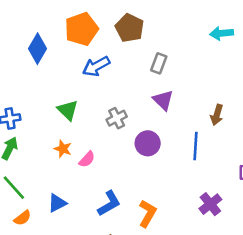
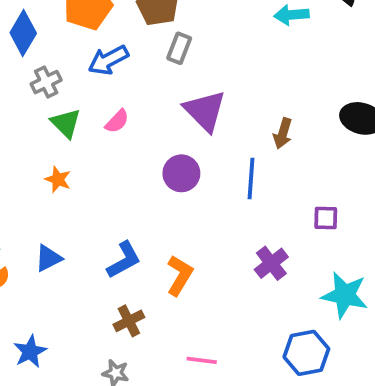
gray rectangle: (159, 63) -> (179, 48), moved
purple triangle: (163, 100) -> (205, 111), size x1.4
gray cross: (117, 118) -> (46, 82), moved
pink semicircle: (87, 159) -> (117, 121), moved

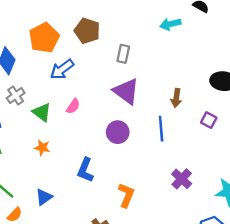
gray rectangle: (179, 48) -> (123, 54), moved
gray cross: (46, 82) -> (16, 95), moved
purple square: (326, 218) -> (209, 120), moved, turned 35
blue L-shape: (124, 260) -> (85, 170), moved, turned 150

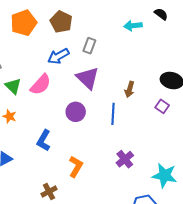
blue arrow: (62, 69) -> (58, 56), moved
pink semicircle: (73, 106) -> (41, 85), size x1.6
purple square: (209, 120) -> (162, 106), moved

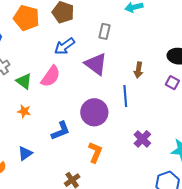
orange pentagon: (24, 23) -> (26, 18), turned -30
gray rectangle: (89, 46) -> (105, 31), moved
purple circle: (76, 112) -> (94, 112), moved, size x1.4
blue L-shape: (44, 141) -> (61, 131), turned -135

